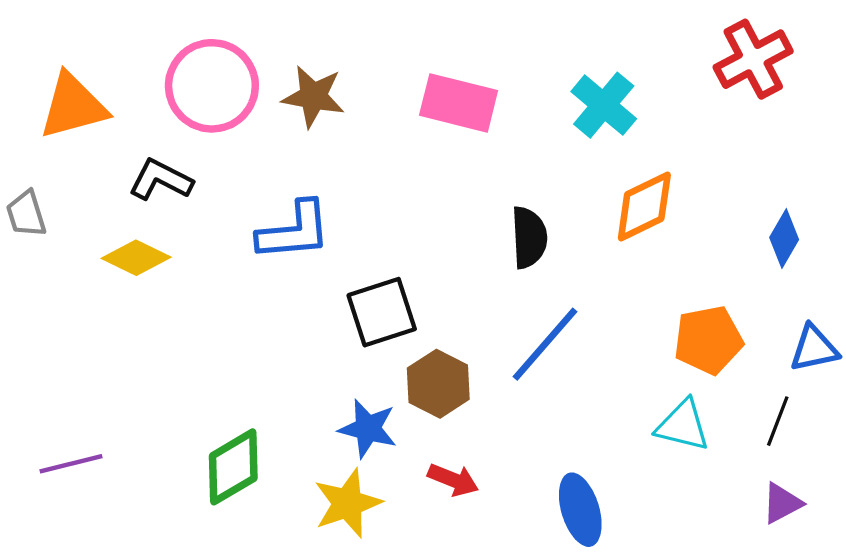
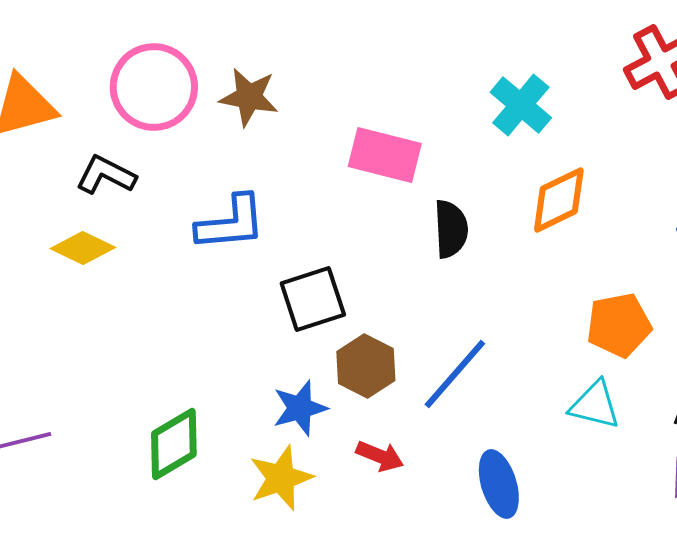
pink rectangle: (459, 103) -> (385, 155), moved
blue line: (545, 344) -> (455, 374), moved
blue star: (368, 429) -> (300, 408), turned -30

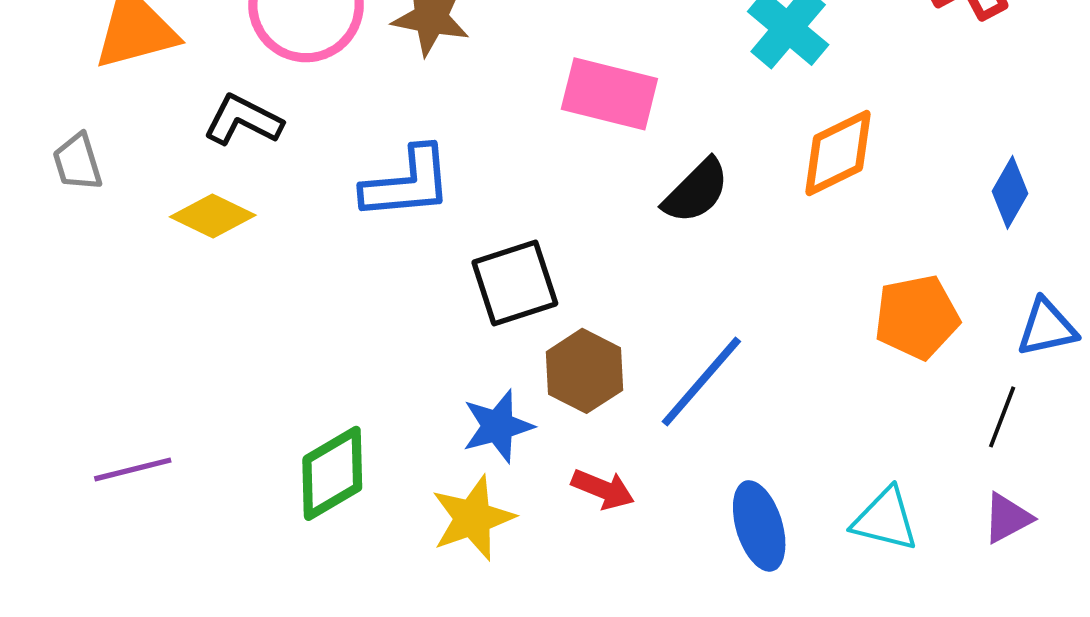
black semicircle: (451, 229) -> (696, 191), turned 48
cyan triangle: (595, 405) -> (885, 519), moved

